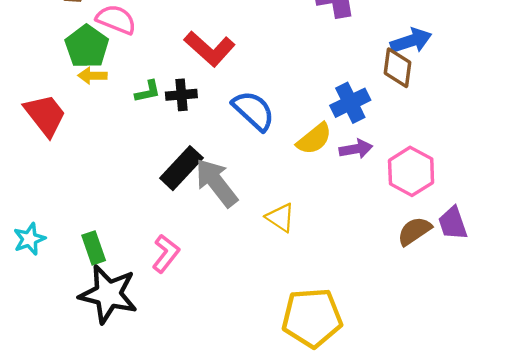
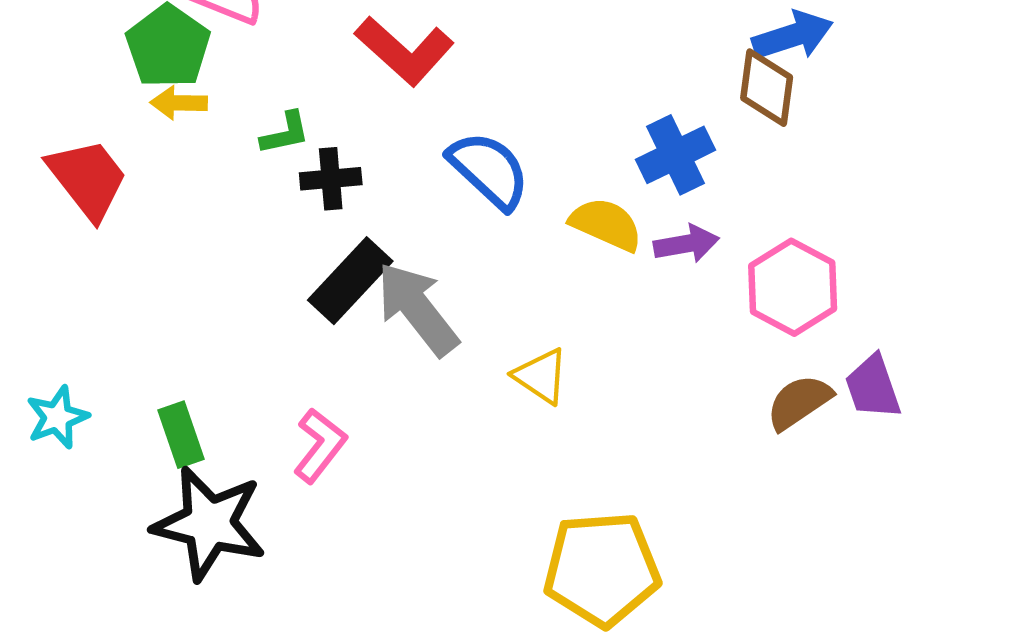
black cross: (181, 95) -> (331, 179), moved
yellow semicircle: (314, 139) -> (606, 224), turned -117

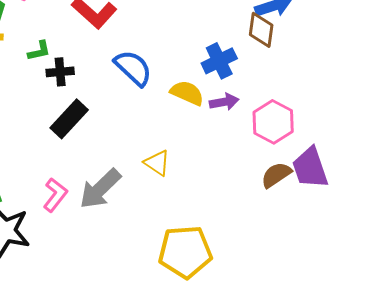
gray arrow: (417, 309) -> (100, 189), moved, turned -96
purple trapezoid: (873, 387) -> (310, 168), size x1.4

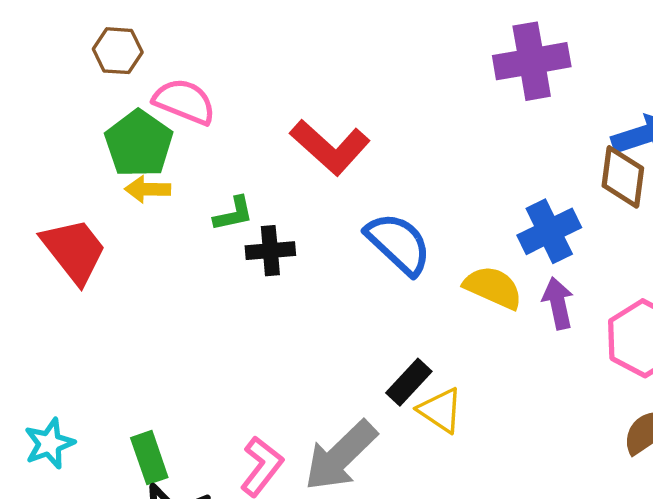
purple arrow: (224, 102) -> (558, 303), turned -92
black rectangle: (69, 119) -> (409, 382), moved, size x0.7

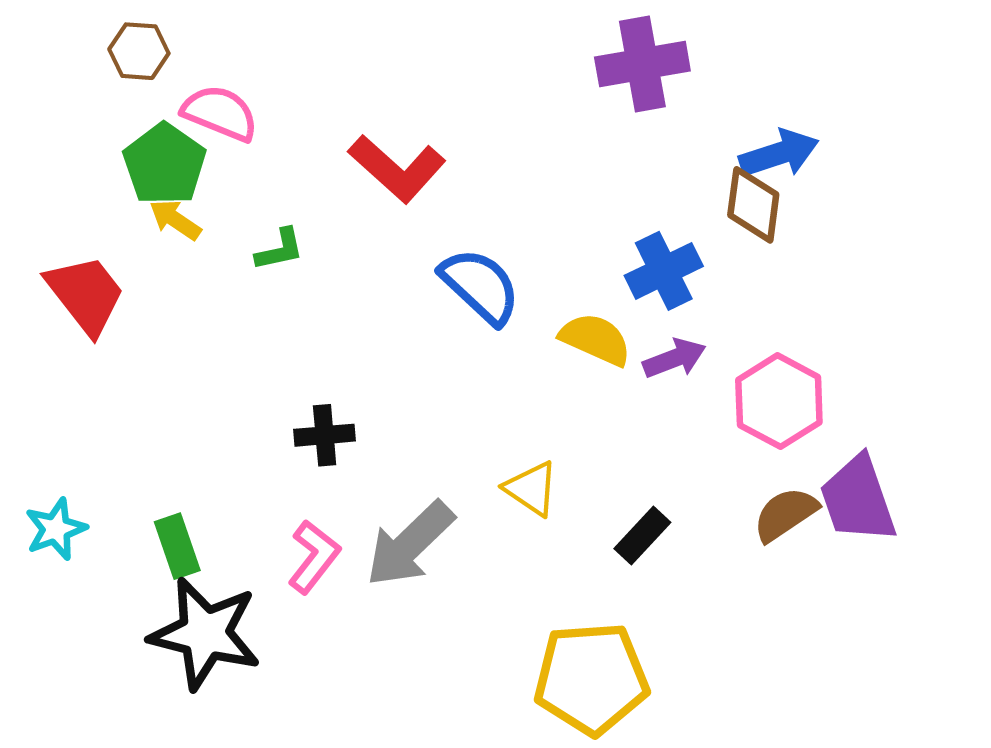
yellow arrow: (148, 189) -> (175, 220), turned 33
black cross: (270, 251) -> (325, 435), moved
purple arrow: (558, 303) -> (674, 358), turned 81
black rectangle: (409, 382) -> (642, 535), moved

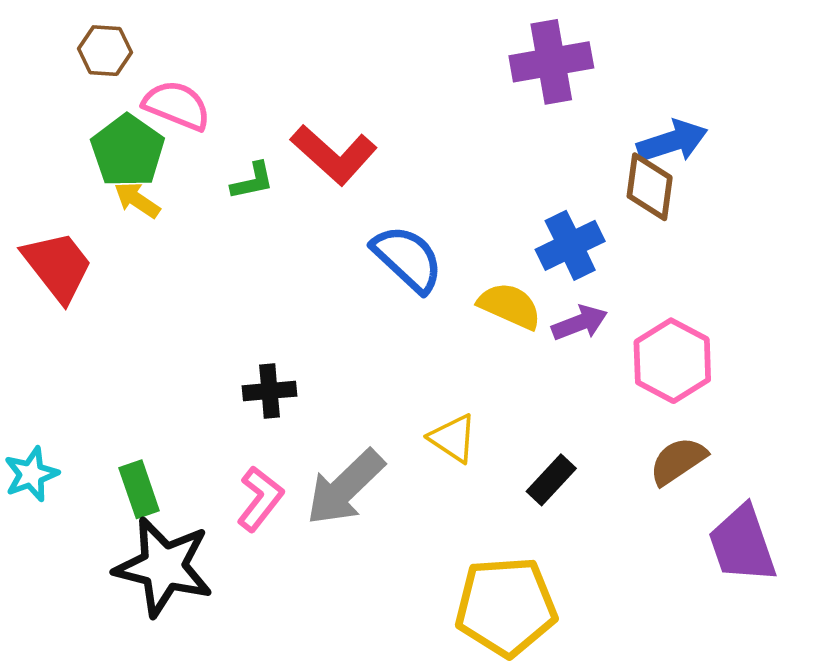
green L-shape: (280, 250) -> (252, 181), moved
purple trapezoid: (858, 499) -> (742, 544), moved

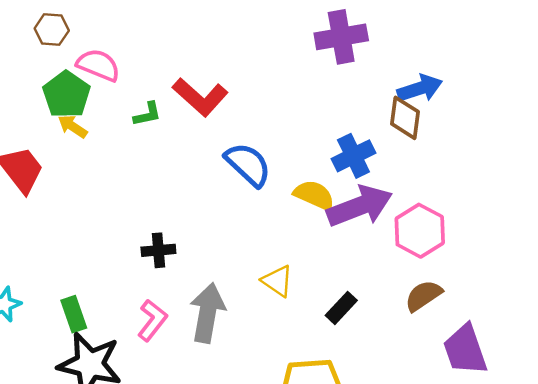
purple arrow: (580, 323) -> (360, 206), size x1.8
gray arrow: (345, 487) -> (208, 313), turned 144

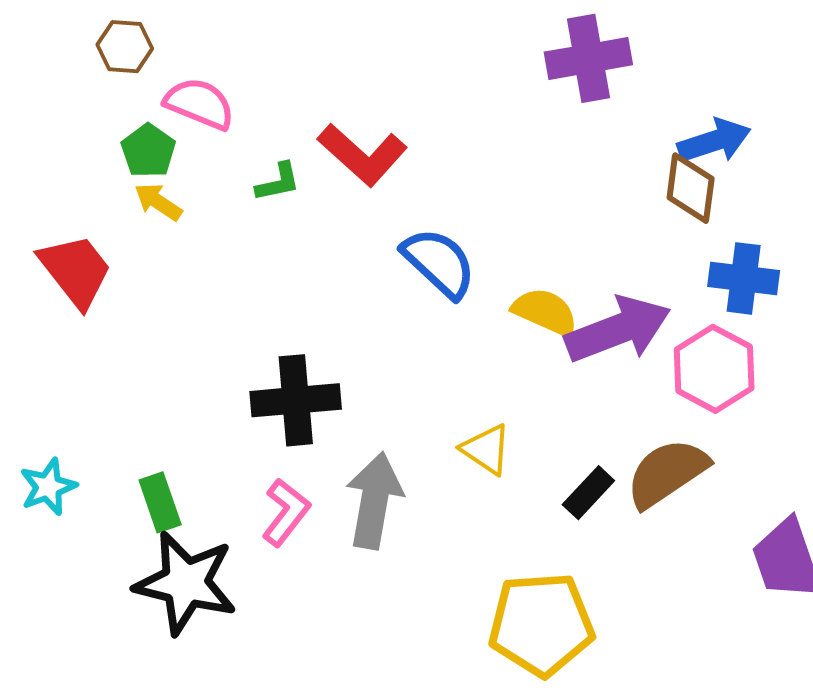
green pentagon: (66, 95) -> (148, 151), size x0.7
blue cross: (353, 156) -> (744, 278), moved, turned 33
black cross: (158, 250) -> (296, 400), size x1.6
brown semicircle: (423, 296) -> (667, 473), moved, size x1.4

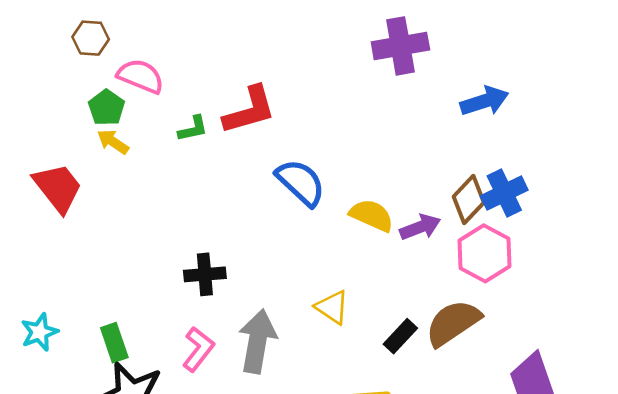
red L-shape: (362, 155) -> (250, 110), turned -58
brown diamond: (691, 188) -> (469, 200), moved, turned 36
blue cross: (744, 278) -> (504, 193), turned -33
purple arrow: (618, 330) -> (420, 227), size x0.6
black cross: (296, 400) -> (205, 274), size x0.7

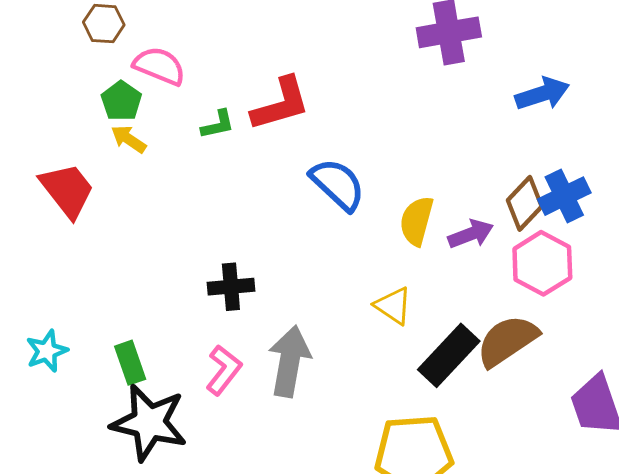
yellow semicircle: (372, 215) -> (417, 221), turned -99
yellow triangle: (332, 307) -> (393, 306), moved
black rectangle: (400, 336) -> (449, 355), size x1.6

